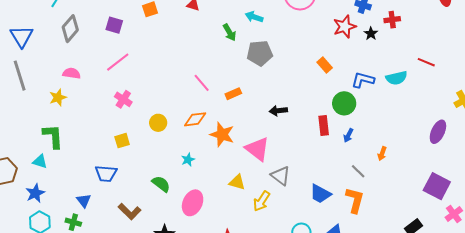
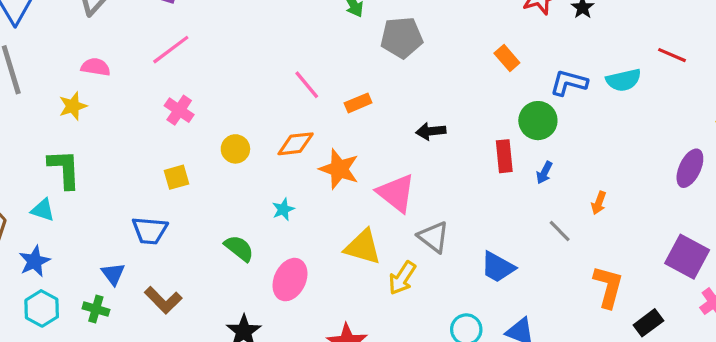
yellow triangle: (237, 182) -> (363, 247), size x1.4
orange L-shape: (355, 200) -> (608, 287), moved
brown L-shape: (130, 212) -> (163, 300), moved

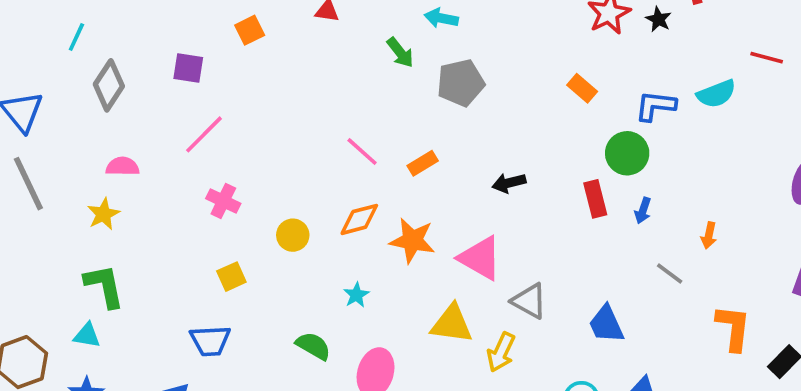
blue trapezoid: (498, 267) -> (606, 324), turned 45

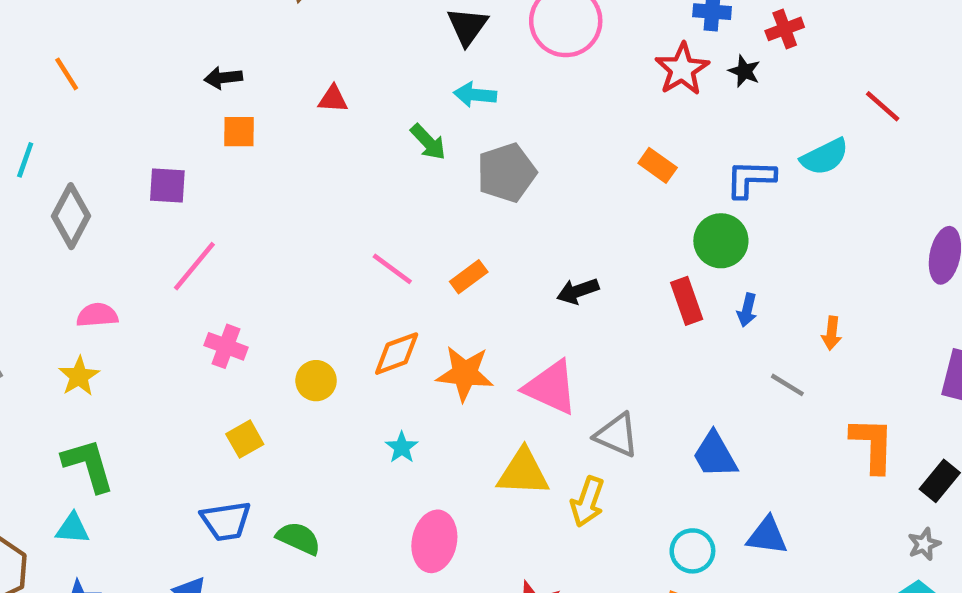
orange square: (250, 30) -> (239, 132), turned 32
red line: (767, 58) -> (883, 106), turned 32
green semicircle: (313, 346) -> (299, 538), moved

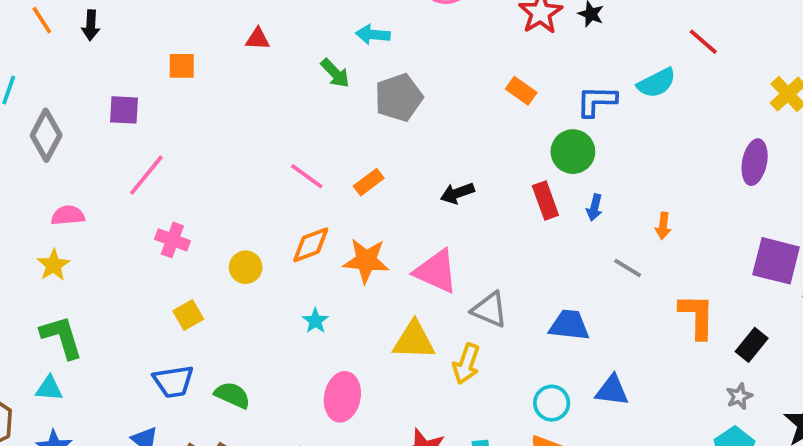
black arrow: (223, 78) -> (91, 25), moved, turned -80
blue trapezoid: (715, 455) -> (569, 325), turned 126

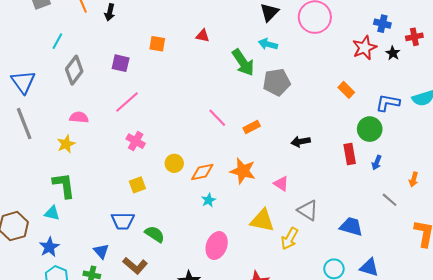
green arrow: (335, 73) -> (243, 62), size x1.5
orange diamond: (311, 245) -> (202, 172), moved
pink triangle: (436, 271) -> (281, 184), size x0.6

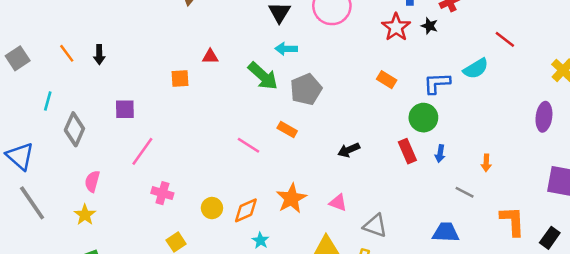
orange square: (157, 44) -> (180, 79), moved
pink semicircle: (79, 117) -> (92, 181), turned -66
orange rectangle: (252, 127) -> (287, 129), moved, turned 70
orange star: (243, 171) -> (291, 198), turned -30
blue trapezoid: (351, 227) -> (446, 232), moved

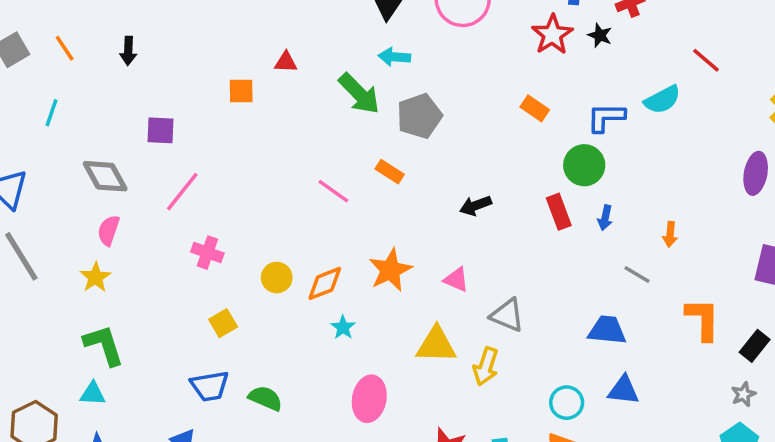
orange line: (67, 53) -> (65, 48), moved
gray diamond: (74, 129) -> (105, 176), moved, turned -56

